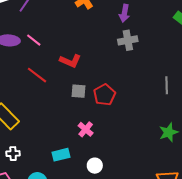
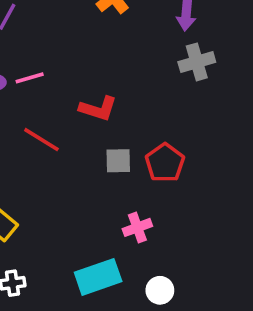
pink line: (34, 40) -> (30, 78), turned -49
pink cross: (86, 129) -> (137, 227), turned 35
cyan rectangle: (61, 155) -> (98, 277), size x1.4

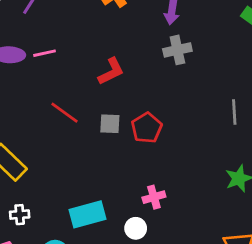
red L-shape: (98, 109) -> (111, 71), moved, turned -48
red line: (41, 140) -> (65, 113), moved
pink cross: (137, 227) -> (154, 197), moved

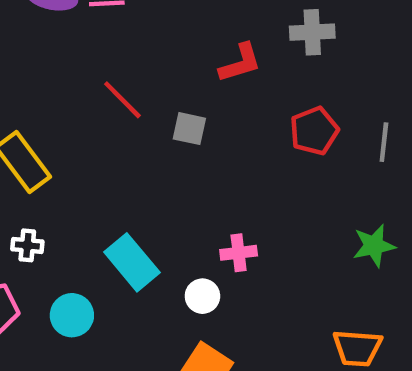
red L-shape: (111, 71) -> (240, 63), moved
red pentagon: (147, 128) -> (314, 131), moved
cyan rectangle: (88, 214) -> (132, 262), turned 56

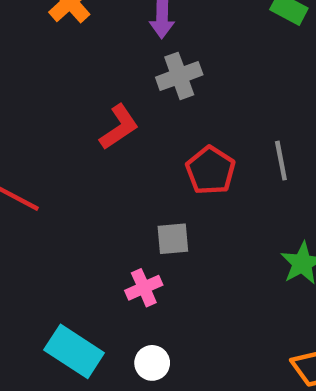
gray square: (189, 129) -> (173, 239), moved
pink cross: (239, 253) -> (144, 288), moved

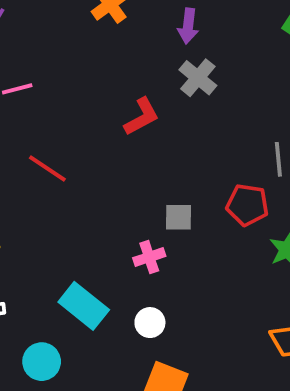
gray cross: (179, 76) -> (198, 78), turned -36
red pentagon: (210, 170) -> (247, 205), moved, turned -30

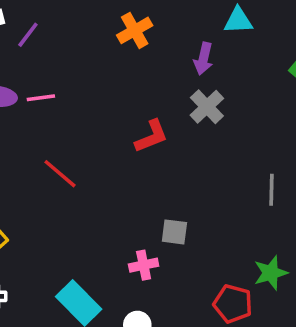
red pentagon: (247, 205) -> (233, 304), moved

